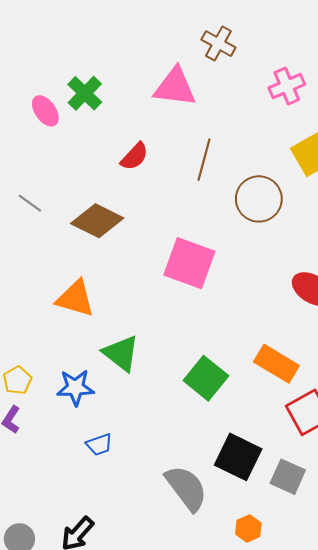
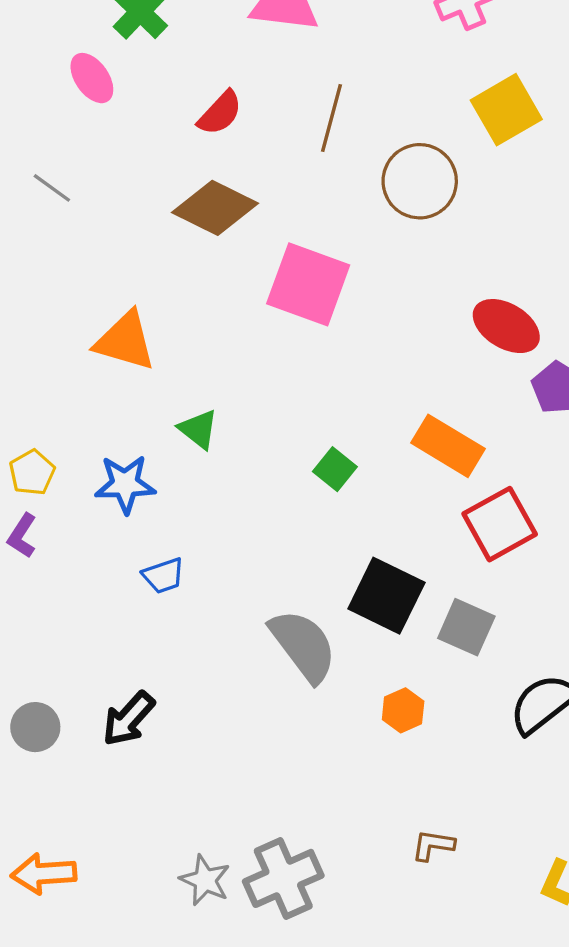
pink ellipse: (45, 111) -> (92, 78), moved
brown diamond: (97, 221) -> (215, 208), moved
green triangle: (121, 353) -> (198, 429), size x0.7
green square: (206, 378) -> (335, 469), size x0.6

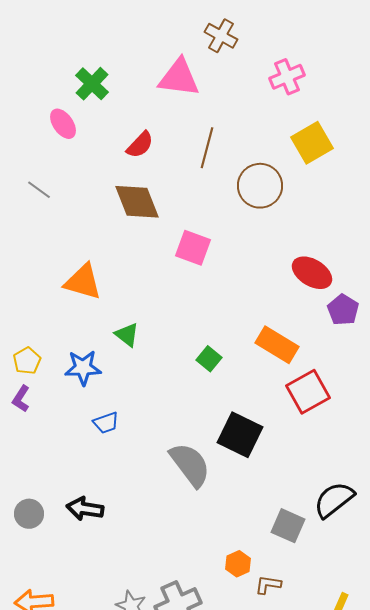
brown diamond: (215, 208) -> (137, 202), turned 42
pink square: (308, 284) -> (193, 248), size x0.7
gray square: (466, 627) -> (288, 526), moved
orange hexagon: (403, 710) -> (238, 564), moved
black arrow: (128, 719) -> (85, 509), turned 57

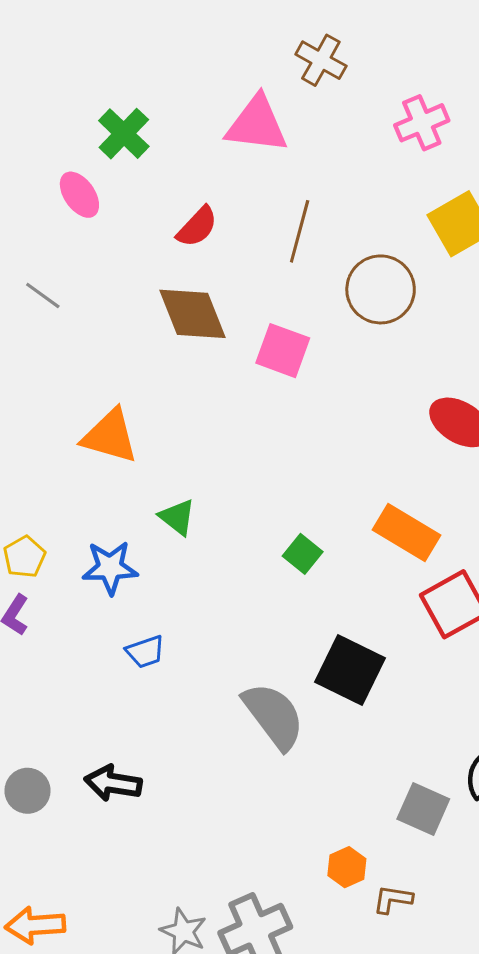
pink square: (193, 248) -> (283, 351), moved

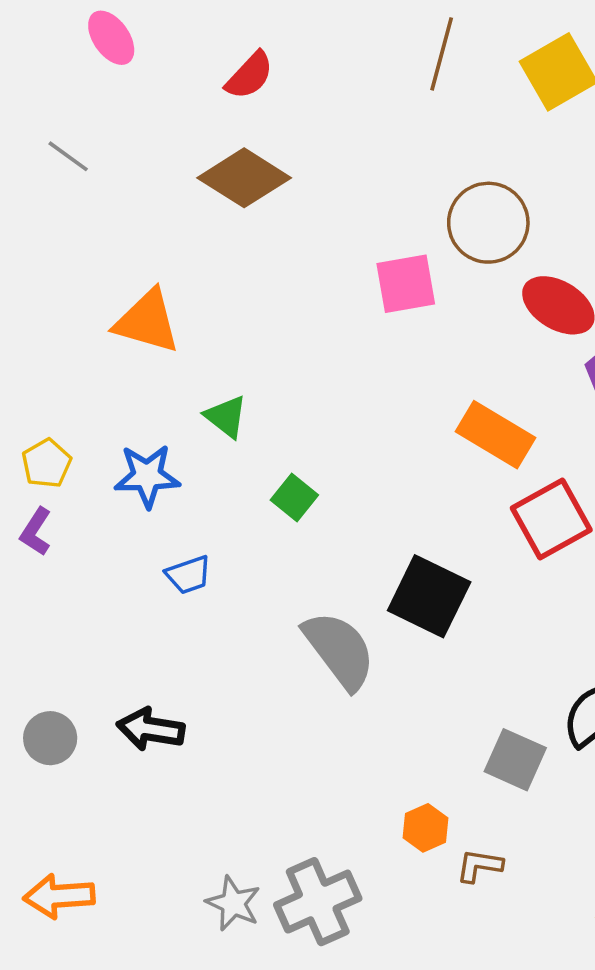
brown line: (300, 231) -> (442, 54), moved
brown circle: (381, 289) -> (488, 223), moved
brown diamond: (193, 314) -> (244, 178), turned -36
pink square: (283, 351) -> (406, 284), moved, turned -30
green square: (303, 554) -> (294, 497), moved

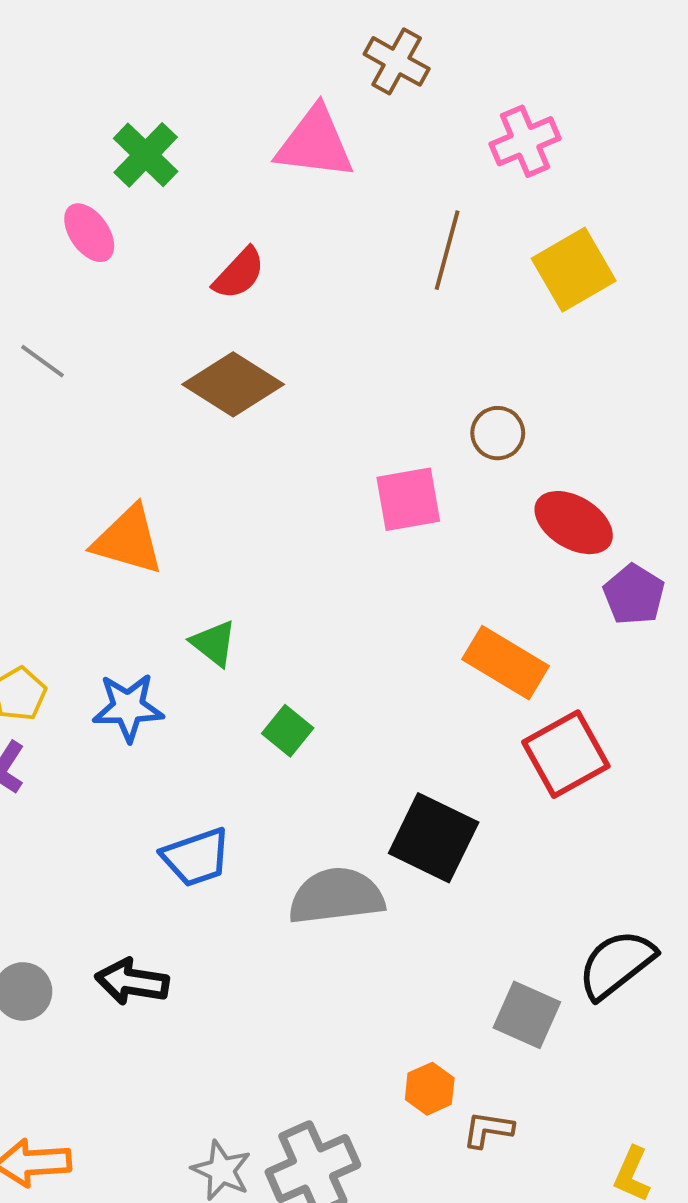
brown circle: (488, 223) -> (498, 433), size x0.6
blue trapezoid: (188, 575) -> (196, 857), moved, size x1.4
gray semicircle: (339, 650) -> (336, 896), turned -60

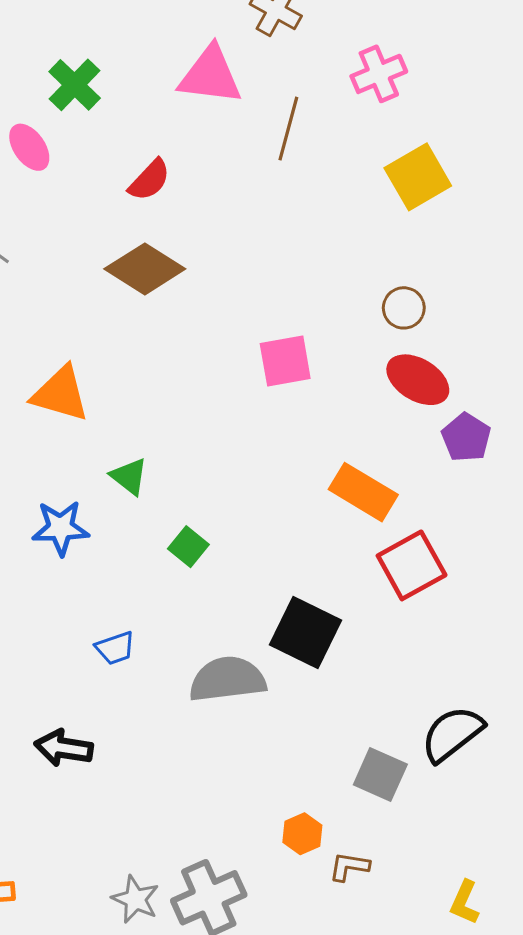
brown line: (447, 250) -> (288, 129), moved
brown circle: (498, 433) -> (404, 308), moved
blue trapezoid: (196, 857) -> (115, 648), size x0.7

